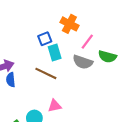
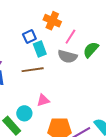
green semicircle: (107, 57) -> (91, 50), turned 120
brown line: (46, 73) -> (33, 70), turned -30

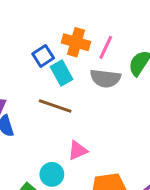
orange cross: (52, 21) -> (76, 42), moved
brown line: (33, 70) -> (55, 106), turned 35

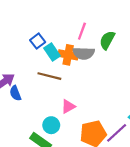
orange cross: (76, 42) -> (68, 55), moved

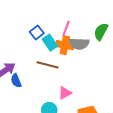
pink line: (82, 31) -> (66, 28), moved

